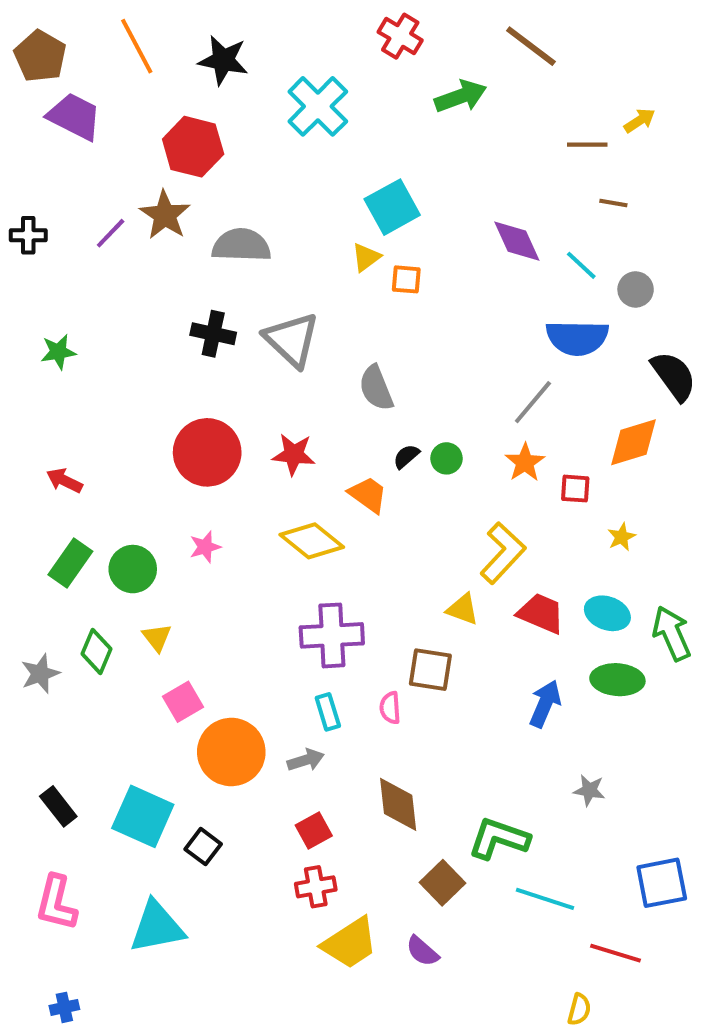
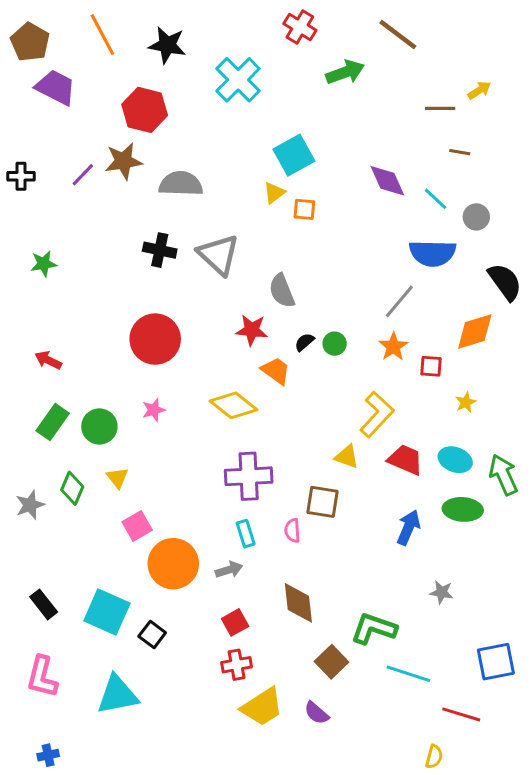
brown star: (165, 215) -> (124, 161), turned 30
red star: (294, 454) -> (252, 330), moved

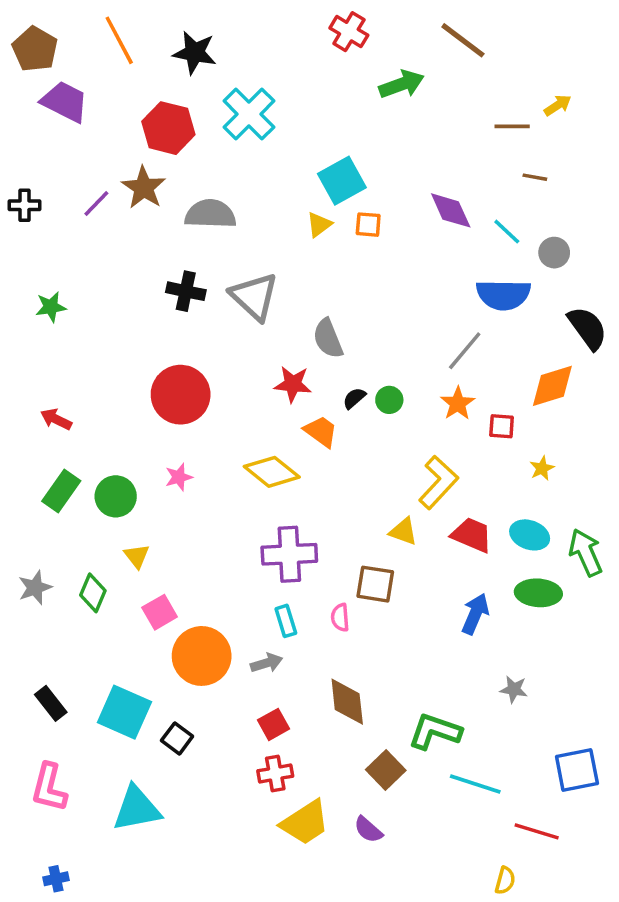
cyan cross: (238, 80) -> (249, 114), moved
brown star: (124, 161) -> (144, 188), turned -30
orange square: (304, 209) -> (368, 225), moved
green diamond: (72, 488) -> (93, 593), moved

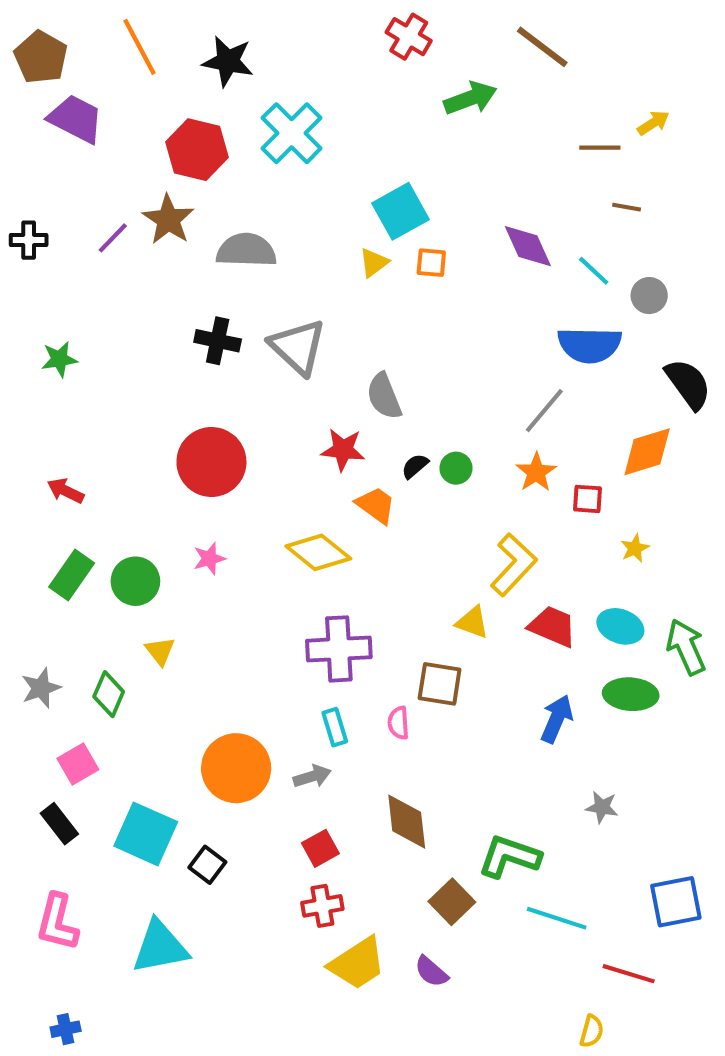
pink square: (160, 612) -> (78, 764), moved

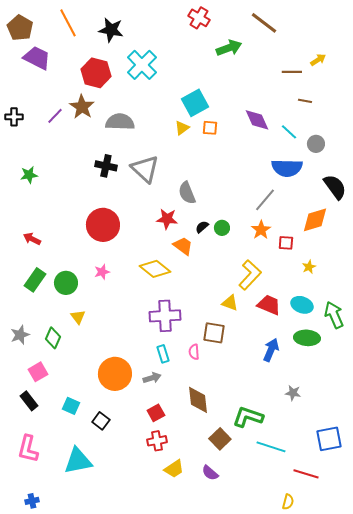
cyan square: (146, 834) -> (71, 406), size x0.6
yellow trapezoid: (357, 963) -> (174, 469), size x0.7

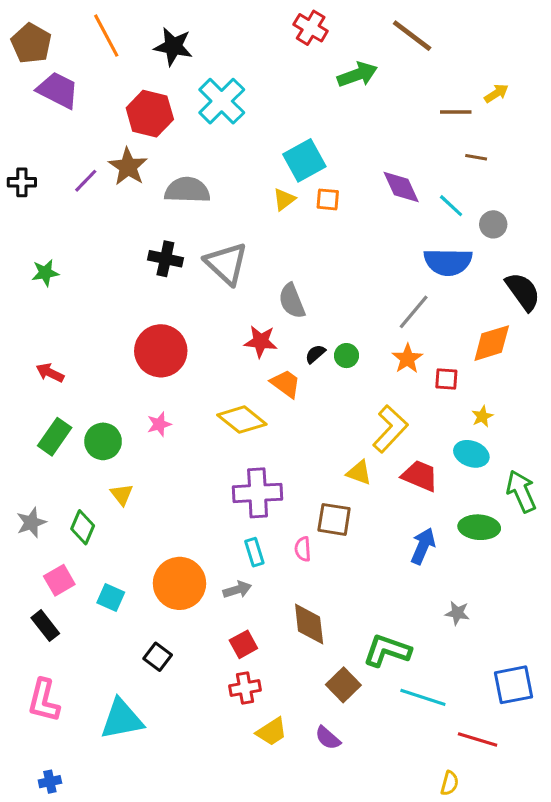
cyan ellipse: (302, 305) -> (471, 454), moved
cyan square: (71, 406) -> (111, 597), moved

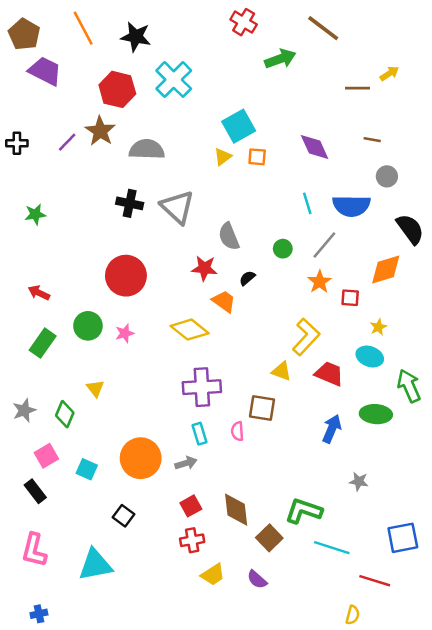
brown line: (476, 157) -> (372, 140), moved
cyan line: (451, 206) -> (307, 203), moved, turned 30
green circle: (347, 356) -> (283, 249), moved
green circle: (103, 441) -> (88, 326), moved
brown diamond: (309, 624) -> (236, 510), moved

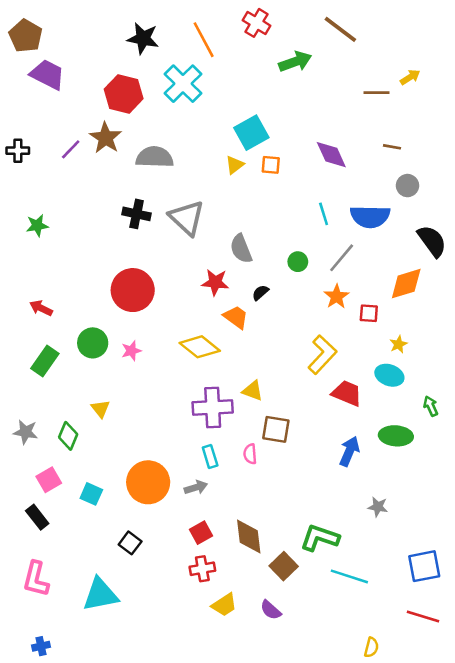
orange line: (83, 28) -> (204, 40), moved
yellow triangle: (282, 371) -> (253, 391), moved
green arrow: (409, 386) -> (431, 406), size x0.6
gray star: (24, 410) -> (26, 432), turned 30
red line: (375, 581) -> (423, 616), moved

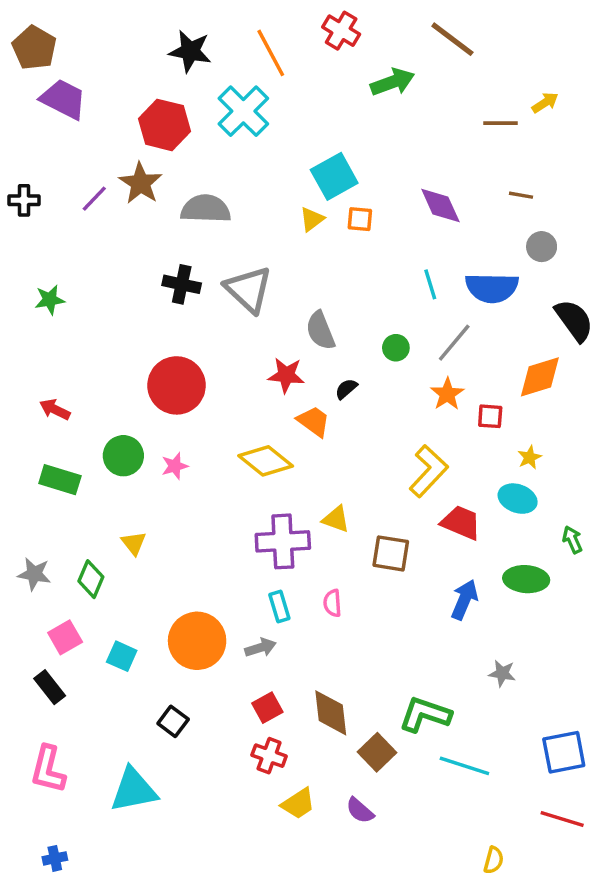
green rectangle: (45, 361) -> (60, 480), turned 72
brown square: (276, 429) -> (391, 553), moved
red cross: (202, 569) -> (269, 756), turned 30

